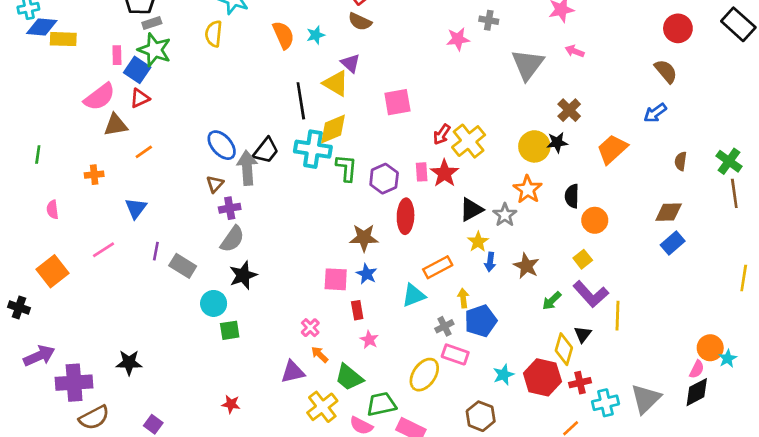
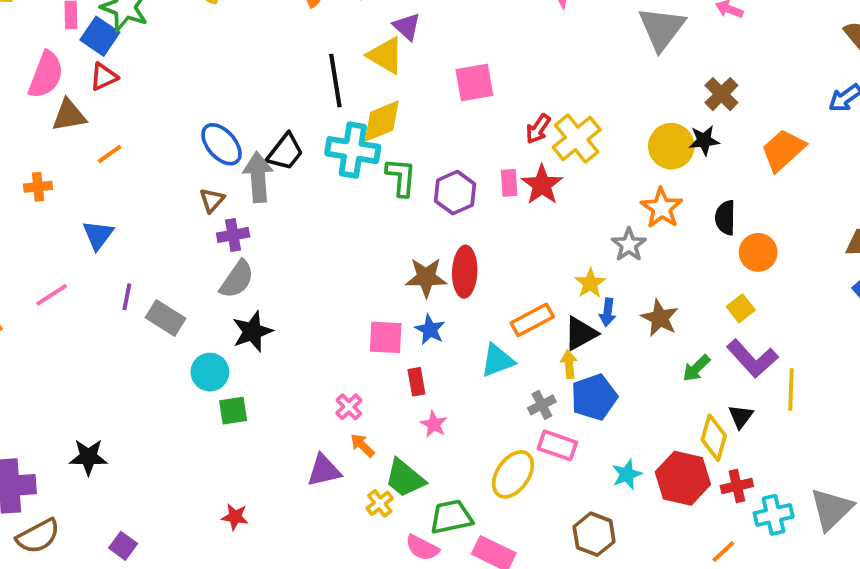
pink semicircle: (100, 97) -> (46, 75), turned -32
black triangle: (471, 210) -> (581, 333), moved
red ellipse: (406, 216) -> (465, 272), moved
yellow cross: (322, 407) -> (380, 503), moved, size x0.6

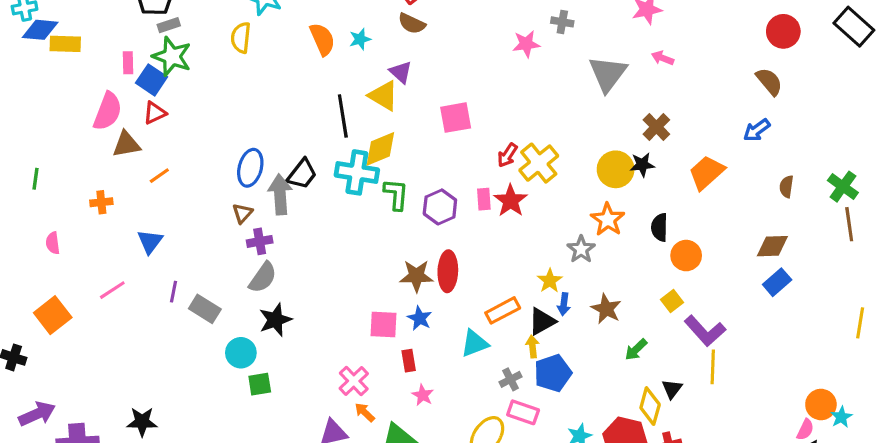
blue ellipse: (221, 144) -> (250, 168), turned 57
purple L-shape: (752, 359) -> (705, 331), moved
pink cross: (349, 407) -> (354, 381), size x1.4

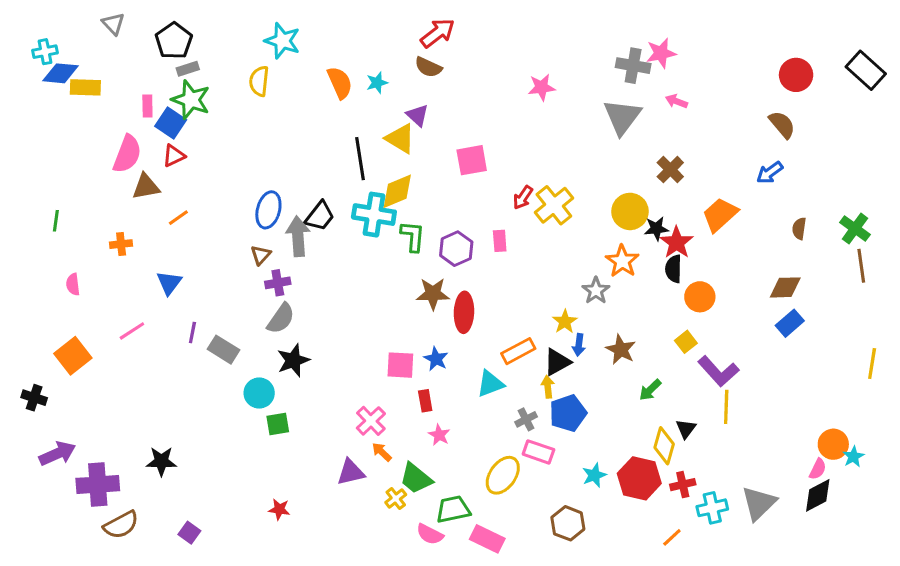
gray cross: (562, 22) -> (633, 66), moved, size x1.5
black star: (642, 165) -> (656, 229), moved
red star: (511, 201) -> (677, 242), moved
brown star: (416, 276) -> (433, 294), moved

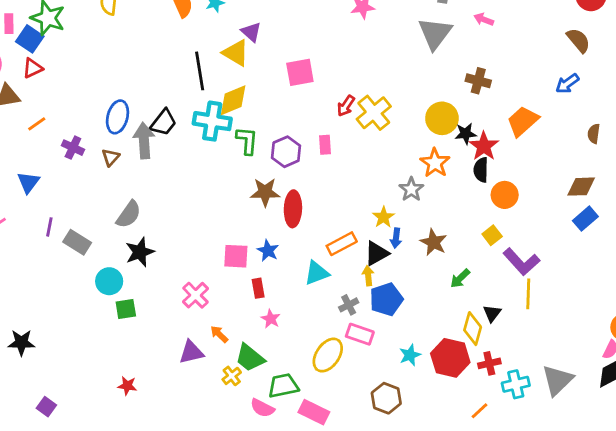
brown cross: (670, 170) -> (478, 81), turned -30
purple cross: (278, 283) -> (73, 148), moved, turned 35
pink cross: (371, 421) -> (195, 295), moved

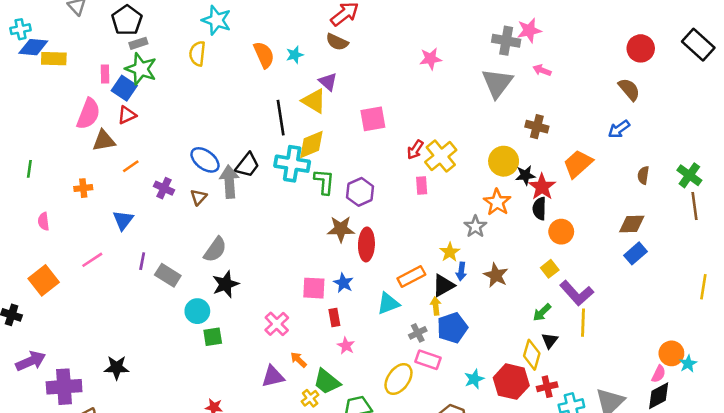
blue ellipse: (118, 117) -> (205, 160), turned -68
pink rectangle: (325, 145) -> (422, 186), moved
green arrow: (460, 278) -> (542, 312), moved

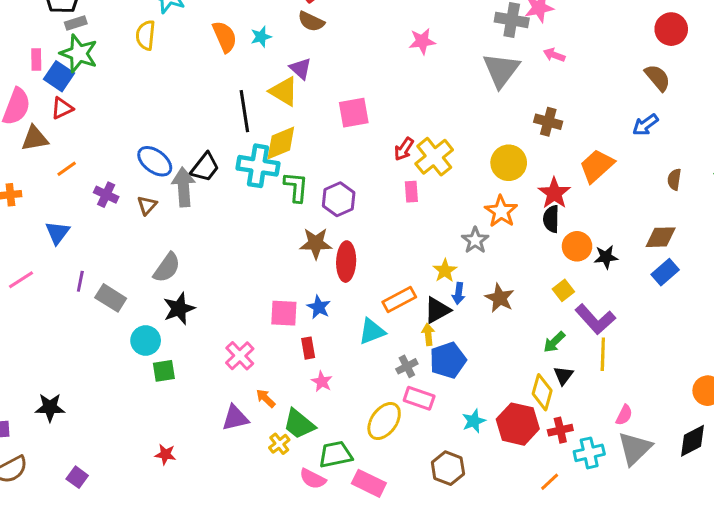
black star: (525, 175) -> (606, 257), moved
pink semicircle: (659, 374) -> (624, 415), moved

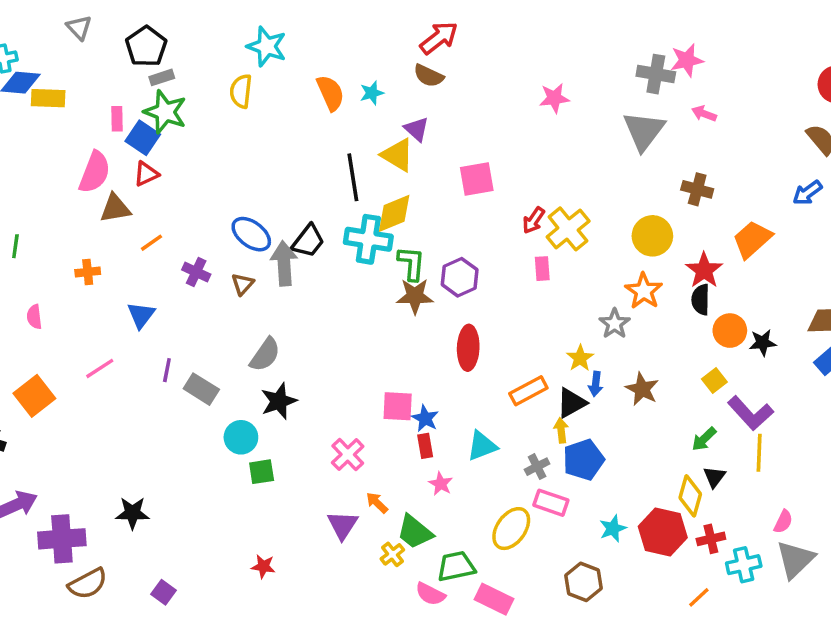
brown star: (316, 243) -> (415, 296), moved
blue star: (319, 307) -> (425, 418), moved
cyan triangle: (372, 331) -> (482, 446), moved
purple triangle: (235, 418) -> (343, 525), turned -44

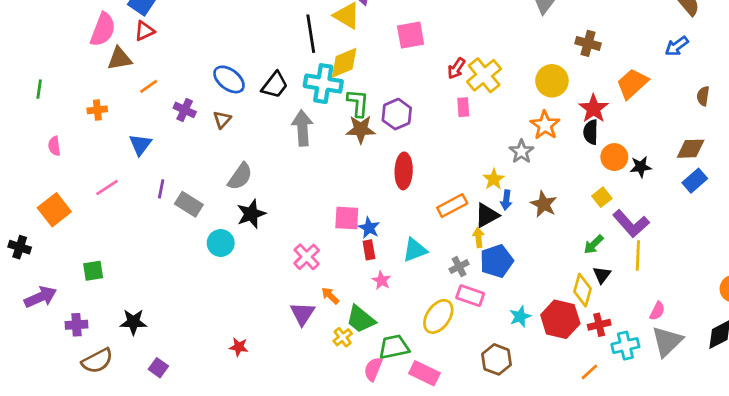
gray arrow: (284, 263) -> (302, 128), moved
green square: (262, 472) -> (93, 271), moved
black star: (132, 513) -> (133, 322), moved
purple cross: (62, 539) -> (77, 325), size x0.6
pink semicircle: (430, 594) -> (373, 369), turned 85

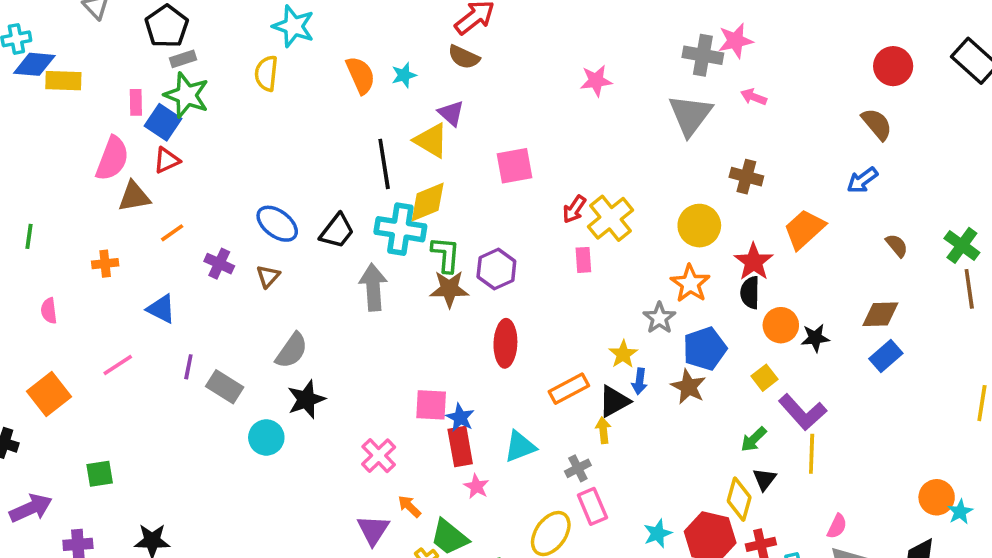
brown semicircle: (703, 96) -> (897, 245), turned 132
blue triangle: (140, 145) -> (161, 309), turned -40
red rectangle: (369, 250) -> (460, 447), size x1.5
blue pentagon: (497, 261) -> (705, 349), moved
pink rectangle: (470, 296) -> (592, 506), turned 48

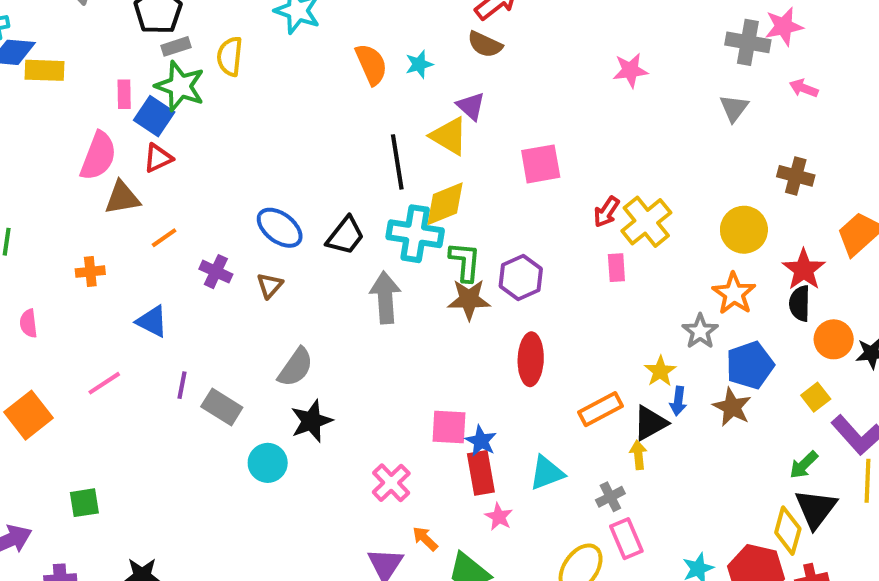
yellow semicircle: (266, 73) -> (230, 56), moved
gray triangle: (690, 115) -> (734, 108), size x0.6
black triangle: (764, 479) -> (816, 509), size x1.6

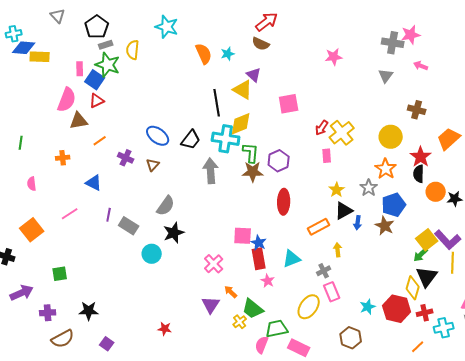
yellow star: (660, 371) -> (337, 190), moved
yellow square: (816, 397) -> (427, 240), moved, size x1.5
black triangle: (650, 423) -> (344, 211), moved

